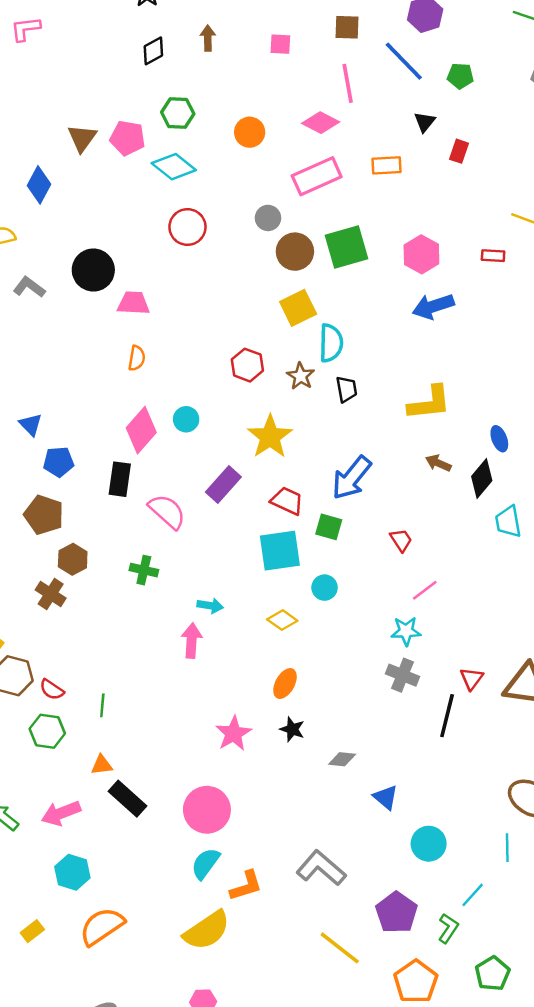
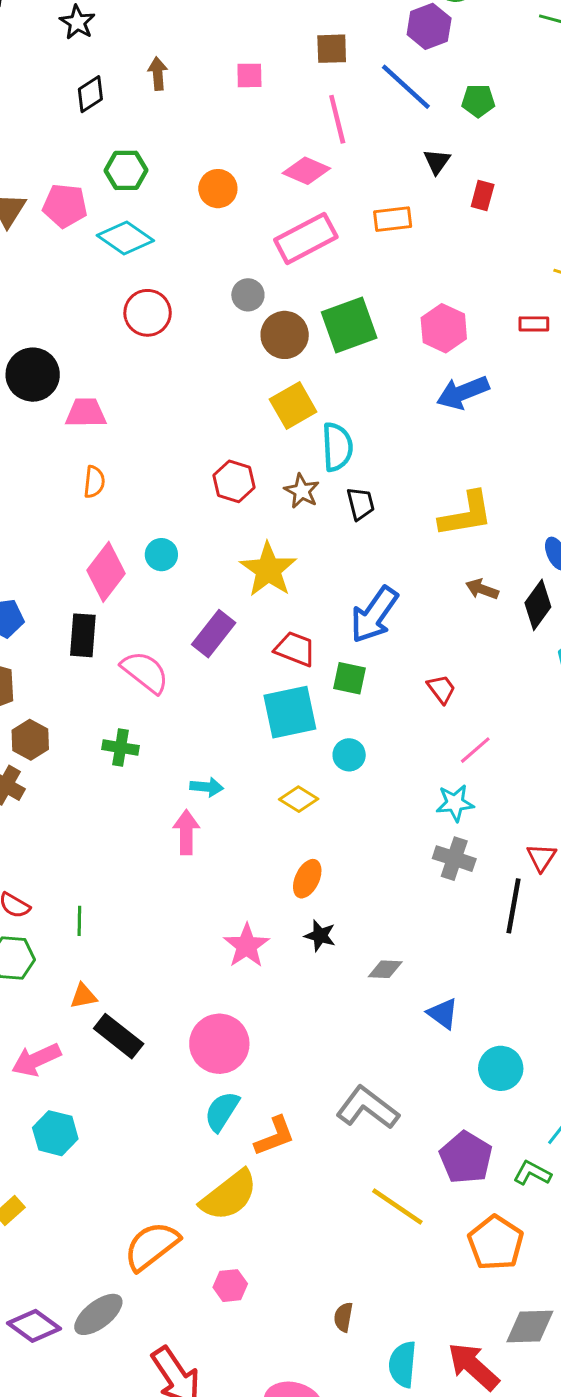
orange semicircle: (102, 926) -> (152, 1246), moved
green L-shape: (448, 928) -> (532, 1173), turned -92

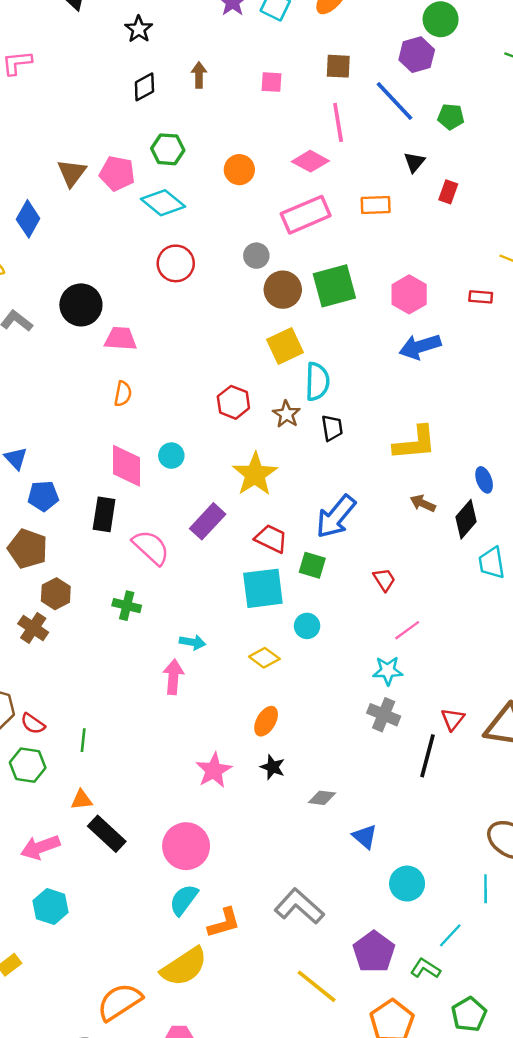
pink diamond: (106, 572) -> (126, 466), turned -42

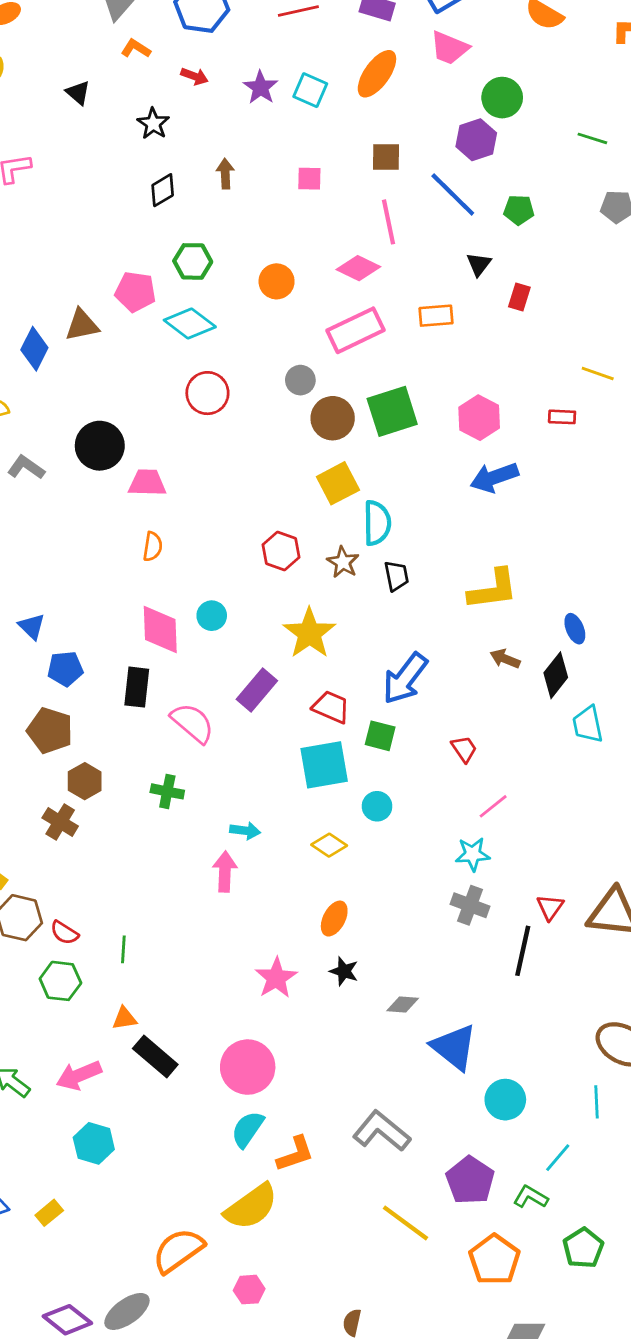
brown triangle: (72, 173) -> (82, 325), moved, turned 44
blue triangle: (365, 837) -> (454, 1047), size x1.6

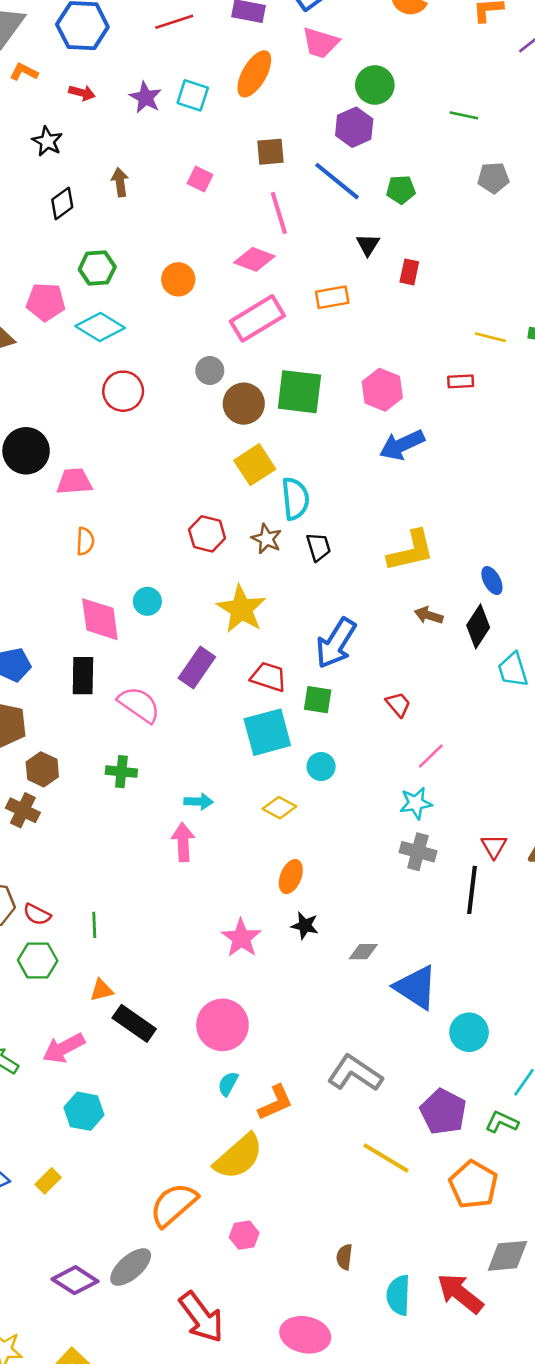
pink square: (309, 179) -> (200, 179), turned 30
green square: (392, 411) -> (299, 392), turned 30
cyan semicircle: (248, 1129) -> (228, 1084), size x0.7

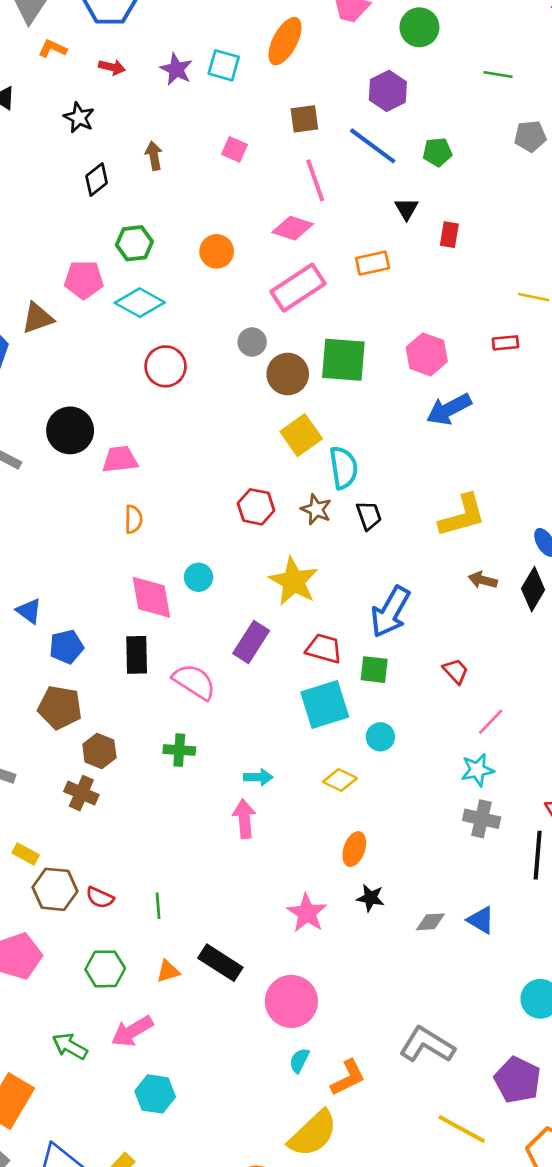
green circle: (375, 85) -> (419, 27), moved
green hexagon: (38, 961) -> (105, 969), moved
blue triangle: (416, 987) -> (481, 920), moved, size x0.6
black rectangle: (134, 1023) -> (220, 963), moved

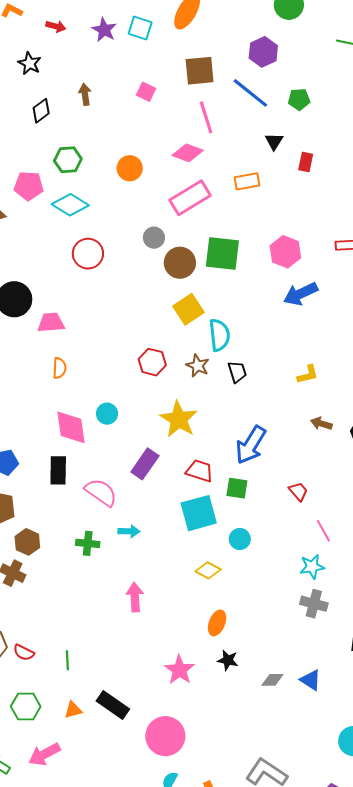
brown square: (304, 119) -> (200, 71), size x1.4
yellow L-shape: (462, 516) -> (308, 374), size x0.6
pink line: (491, 722) -> (323, 531), turned -75
cyan arrow: (258, 777) -> (129, 531), moved

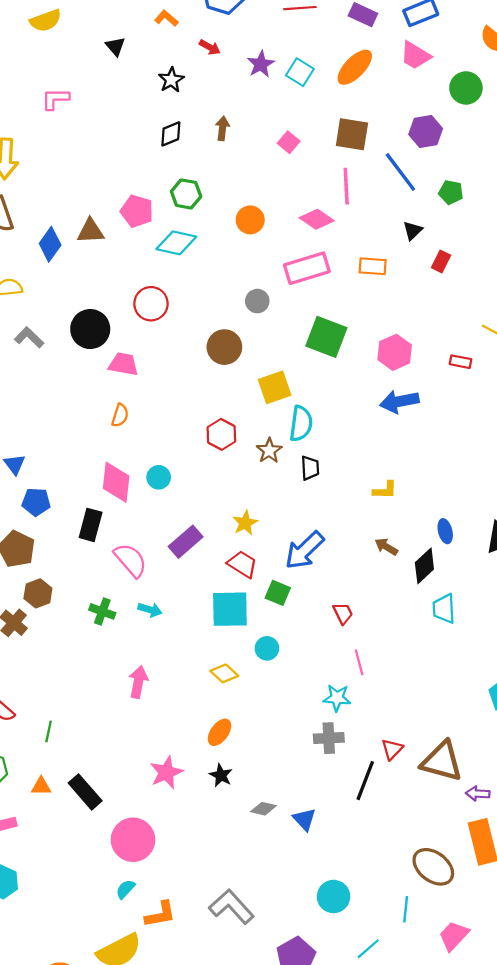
cyan diamond: (70, 205) -> (176, 243), turned -33
red circle: (88, 254) -> (151, 304), moved
brown circle: (180, 263) -> (224, 347), moved
yellow star: (179, 419) -> (245, 523), moved, size x0.6
gray cross: (314, 604) -> (329, 738), turned -32

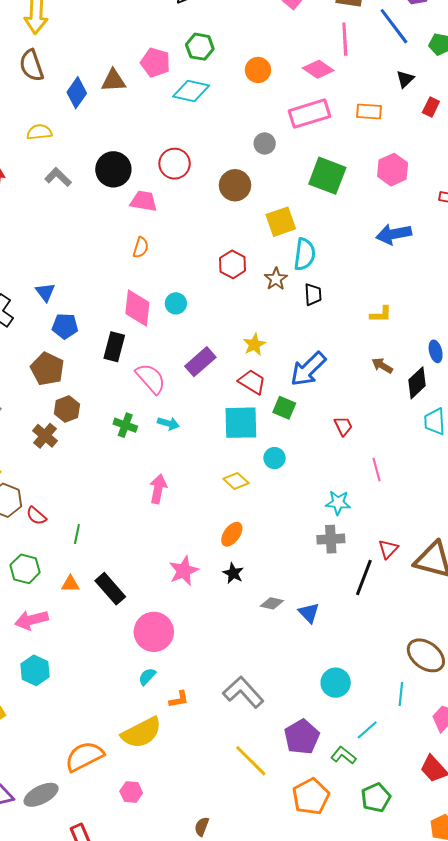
red circle: (151, 304) -> (175, 164), moved
pink hexagon: (395, 352) -> (393, 170), moved
pink line: (359, 662) -> (376, 470), moved
orange L-shape: (160, 914) -> (179, 699), size x0.7

